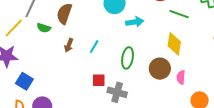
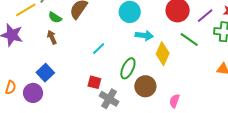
yellow diamond: (174, 44) -> (163, 54), moved
brown arrow: (69, 45) -> (52, 37), moved, turned 120
brown circle: (160, 69) -> (145, 86), moved
blue square: (24, 81) -> (45, 73), moved

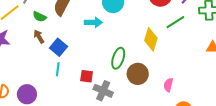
cyan arrow: (144, 35) -> (93, 22), moved
green line: (189, 39) -> (175, 22), turned -60
cyan line: (99, 49) -> (58, 69), moved, turned -32
blue square: (45, 73) -> (59, 47), moved

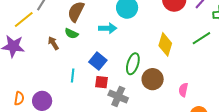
green semicircle: (40, 17) -> (71, 33), moved
green line: (175, 22) -> (201, 38), moved
blue square: (59, 47) -> (98, 61), moved

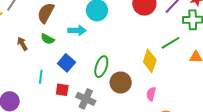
green semicircle: (71, 33) -> (48, 39), moved
yellow diamond: (165, 44) -> (150, 61), moved
red square: (101, 82) -> (62, 90), moved

